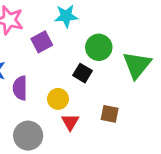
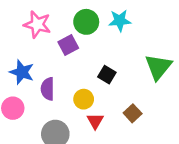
cyan star: (66, 16) -> (120, 21), moved
green circle: (99, 47) -> (86, 22), moved
brown square: (110, 114) -> (133, 113), turned 36

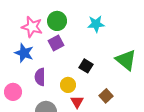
green circle: (86, 22) -> (57, 21), moved
green triangle: (158, 67) -> (126, 60), turned -30
blue star: (22, 72) -> (24, 53), moved

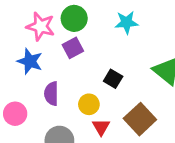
brown square: (106, 96) -> (140, 119), size x1.6

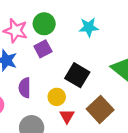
black square: (113, 79) -> (77, 75), size x1.5

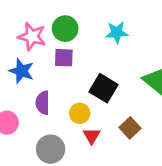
purple square: (43, 49) -> (64, 58), turned 30
brown square: (100, 109) -> (130, 128), size x0.7

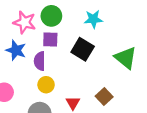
black square: (104, 88) -> (83, 49), moved
purple semicircle: (43, 103) -> (40, 61), moved
yellow circle: (80, 113) -> (46, 85), moved

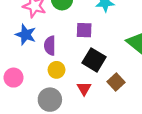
purple square: (50, 40) -> (84, 30), moved
black square: (83, 49) -> (94, 60), moved

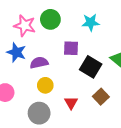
purple semicircle: (50, 46) -> (39, 63), turned 78
black square: (94, 60) -> (91, 67), moved

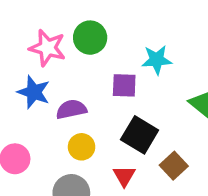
cyan star: (91, 22) -> (157, 60), moved
black square: (91, 67) -> (140, 135), moved

